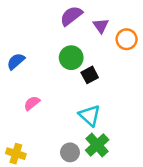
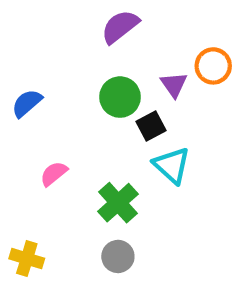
purple triangle: (101, 26) -> (174, 85), moved
cyan triangle: (90, 115) -> (172, 165), moved
green cross: (97, 145) -> (118, 203), moved

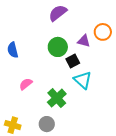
purple triangle: (174, 85) -> (84, 41), turned -40
blue semicircle: (27, 103) -> (13, 50), turned -63
gray circle: (118, 256) -> (47, 124), moved

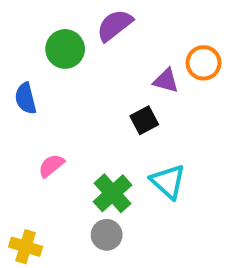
green circle: (58, 47) -> (65, 49), moved
cyan triangle: (83, 80) -> (168, 181), moved
gray circle: (47, 124) -> (107, 235), moved

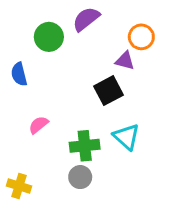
orange circle: (203, 63) -> (141, 37), moved
black square: (144, 120) -> (109, 91), size x1.4
green cross: (113, 193) -> (85, 146), turned 36

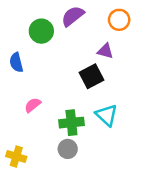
orange circle: (141, 37) -> (119, 20), moved

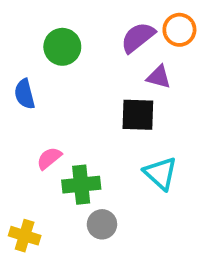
purple semicircle: (73, 16) -> (138, 37), moved
black square: (92, 76) -> (138, 115), turned 30
green cross: (71, 123) -> (81, 185), moved

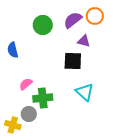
green circle: (62, 47) -> (43, 25), moved
gray circle: (102, 224) -> (29, 114), moved

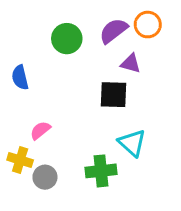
green cross: (43, 98) -> (101, 171), moved
yellow cross: (13, 125) -> (20, 160), moved

